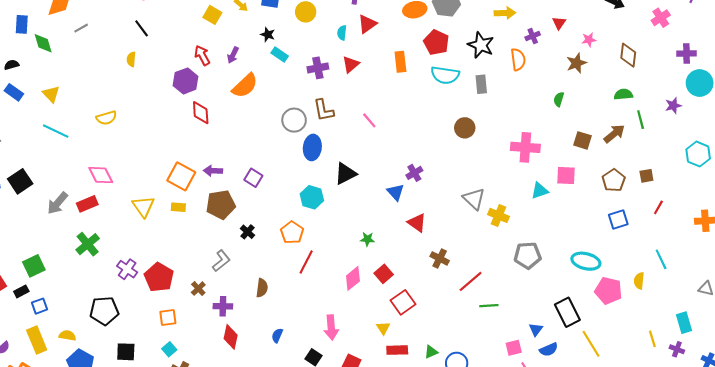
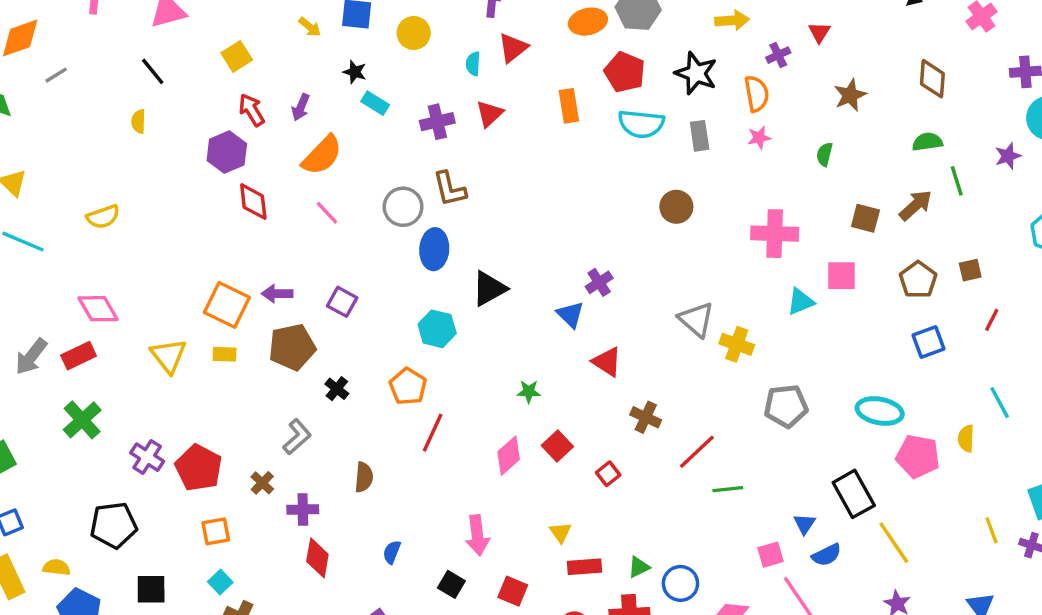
yellow square: (212, 15) -> (237, 56), moved, turned 30
pink star: (589, 40) -> (759, 138), moved
pink line: (369, 120) -> (327, 213), moved
red square: (403, 302) -> (608, 474), moved, size x0.6

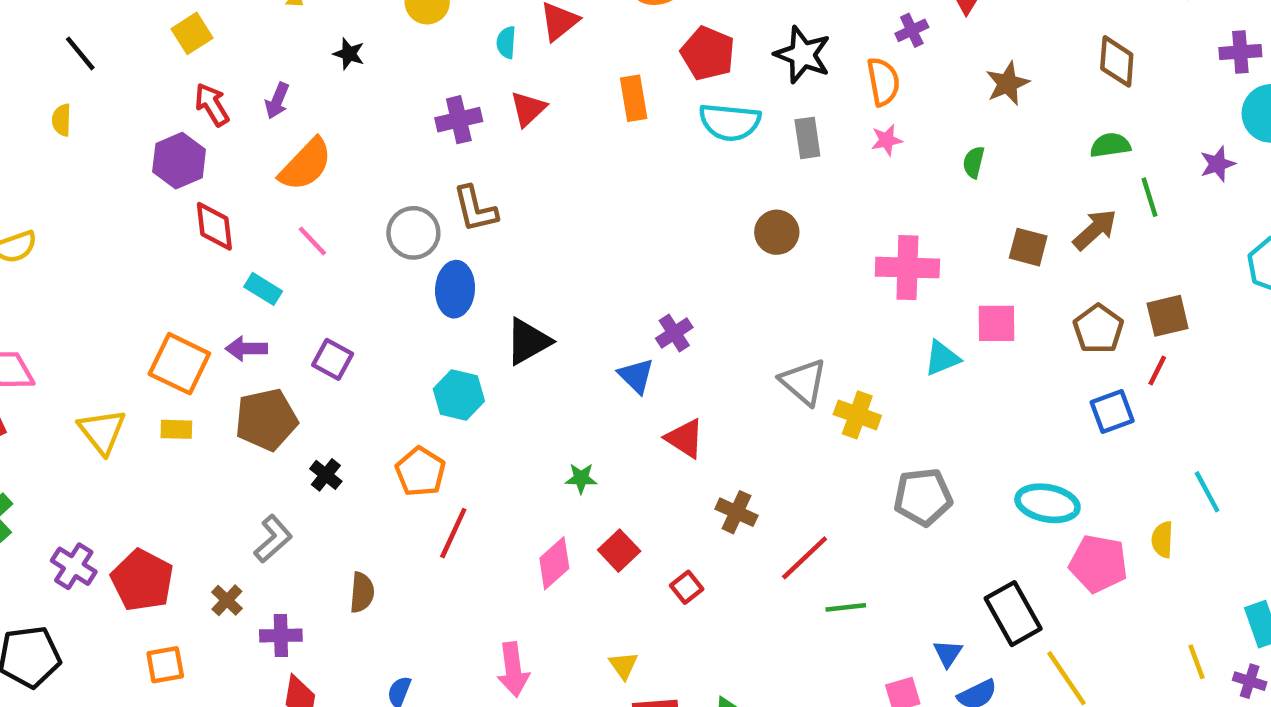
cyan rectangle: (375, 103) -> (263, 289), moved
brown square: (970, 270) -> (1168, 316), size x1.4
red line: (992, 320) -> (1157, 371), moved

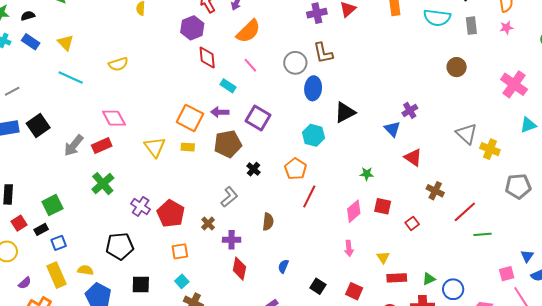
pink cross: (907, 268) -> (514, 84), turned 32
purple square: (333, 359) -> (258, 118), size x1.4
red square: (619, 551) -> (383, 206), turned -36
pink arrow: (513, 670) -> (349, 248), moved, size x0.7

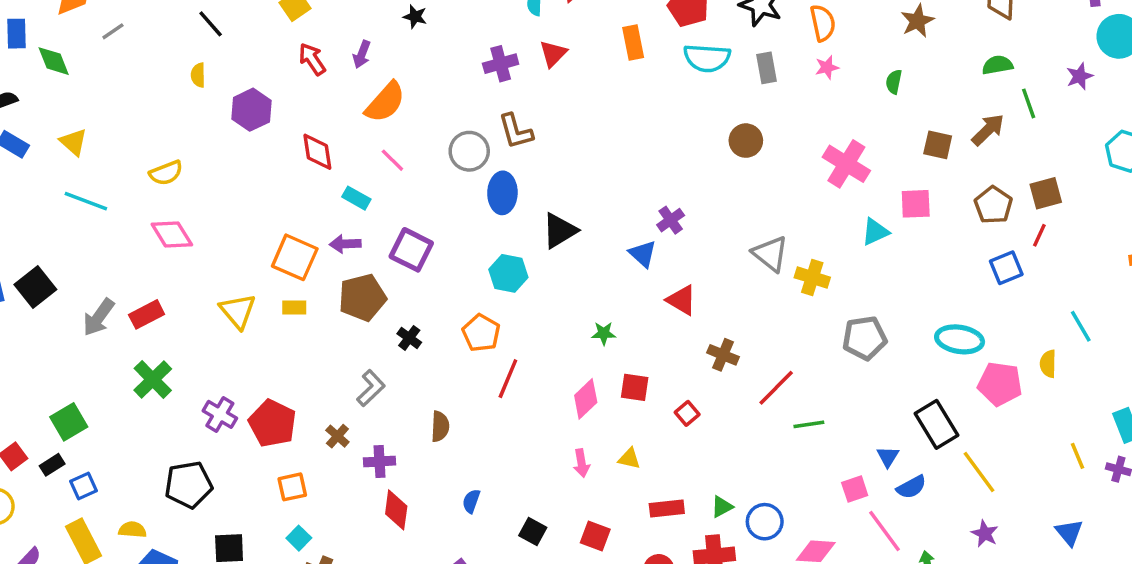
purple hexagon: (192, 28) -> (251, 110), moved
pink diamond: (114, 118) -> (172, 234), moved
yellow triangle: (383, 257) -> (629, 459), moved, turned -40

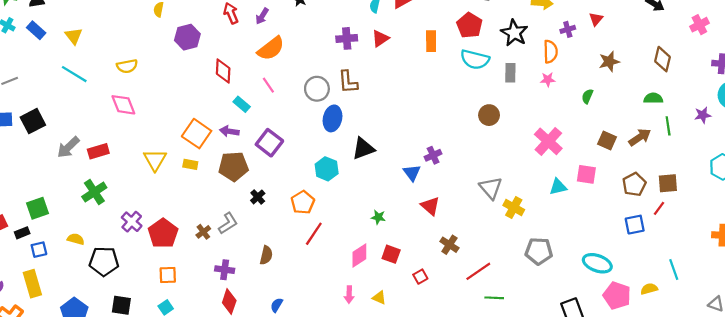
yellow semicircle: (1048, 364) -> (649, 289), turned 63
brown cross: (337, 436) -> (203, 232), moved
yellow semicircle: (132, 530) -> (76, 239), moved

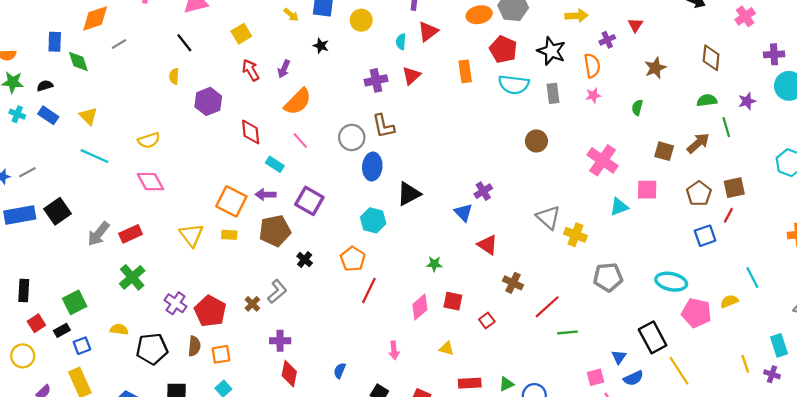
purple star: (703, 115) -> (747, 101), moved
brown semicircle: (266, 255) -> (194, 346), moved
pink arrow: (349, 295) -> (394, 350), moved

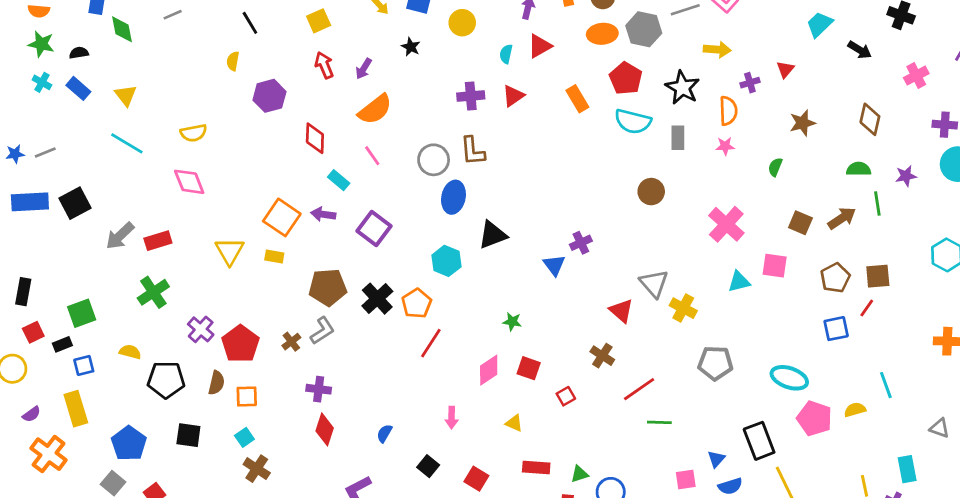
orange rectangle: (465, 71) -> (577, 99), turned -30
brown pentagon: (275, 231) -> (328, 287), moved
red triangle: (488, 245) -> (621, 311), moved
black cross: (305, 260) -> (377, 299), moved, size x1.6

